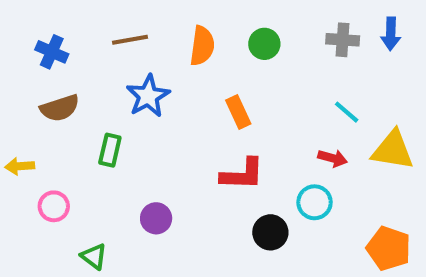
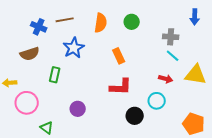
gray cross: (343, 40) -> (171, 37), moved
blue cross: (52, 52) -> (39, 27), moved
pink circle: (54, 206) -> (27, 103), size x1.5

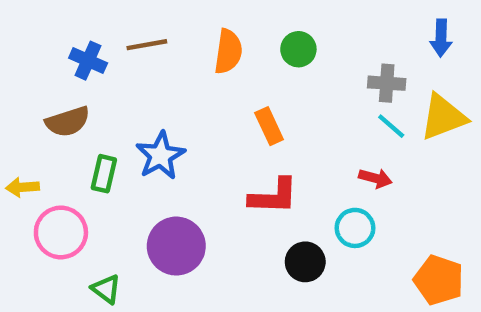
blue star: (74, 48) -> (160, 156), moved
green rectangle: (55, 75) -> (104, 174), moved
yellow triangle: (196, 75) -> (443, 117), moved, turned -30
purple circle: (78, 109) -> (176, 246), size x1.6

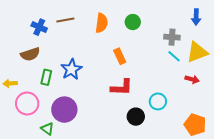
red arrow: (375, 178) -> (192, 79), moved
purple circle: (176, 246) -> (64, 110), moved

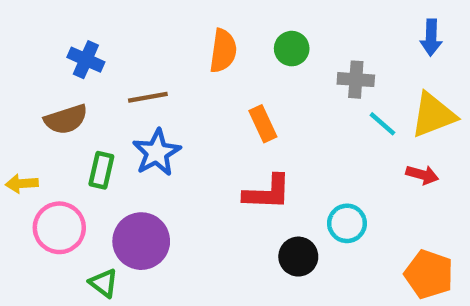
brown line: (65, 20) -> (148, 97), moved
gray cross: (172, 37) -> (356, 80), moved

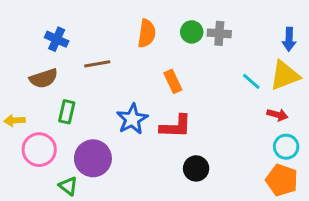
blue arrow: (431, 37) -> (289, 39), moved
gray cross: (356, 80) -> (219, 33), moved
blue star: (157, 153) -> (132, 119), moved
cyan circle: (347, 223) -> (286, 147), moved

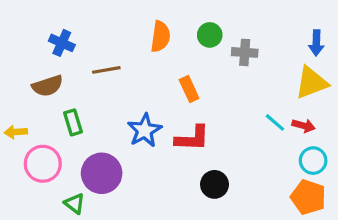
gray cross: (219, 33) -> (245, 52), moved
cyan line: (251, 81) -> (275, 122), moved
green rectangle: (67, 112) -> (73, 122), turned -30

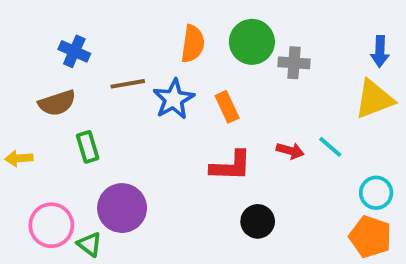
green circle: (210, 35) -> (252, 42), size x1.5
red arrow: (304, 126) -> (290, 151), moved
blue star: (145, 130) -> (174, 99), moved
pink circle: (43, 164) -> (51, 225), moved

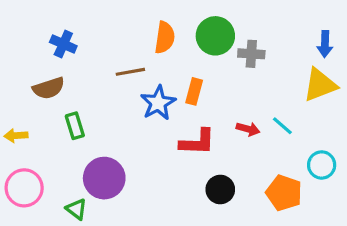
brown line: (128, 84) -> (130, 72), moved
blue star: (174, 99) -> (158, 103), moved
orange rectangle: (227, 107) -> (194, 91), turned 40
pink circle: (51, 225) -> (24, 188), moved
orange pentagon: (370, 237) -> (284, 193), moved

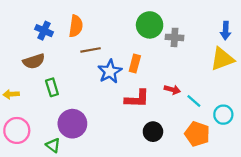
orange semicircle: (165, 37) -> (76, 26), moved
cyan line: (282, 126) -> (194, 101), moved

